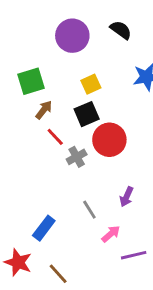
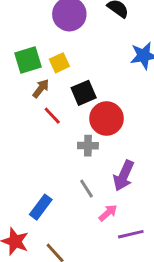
yellow square: (91, 84) -> (59, 63), moved
gray cross: (77, 157) -> (88, 146), moved, turned 30
purple arrow: (127, 197) -> (124, 176), size x1.5

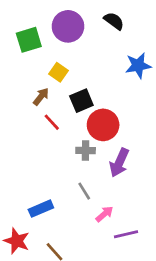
green square: (28, 60) -> (29, 40), moved
yellow square: (59, 63) -> (59, 72), turned -30
purple arrow: (124, 176) -> (119, 163), moved
blue rectangle: (41, 207) -> (41, 209), turned 30

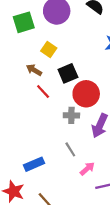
brown arrow: (41, 97) -> (34, 70), turned -98

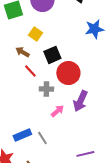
gray cross: (71, 115) -> (46, 89), moved
gray line: (70, 149) -> (42, 138), moved
pink arrow: (87, 169) -> (57, 111), moved

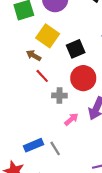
yellow square: (35, 34) -> (48, 36), size x1.5
black square: (52, 55) -> (76, 49), moved

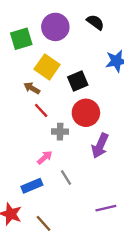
pink arrow: (71, 119) -> (45, 157), moved
gray line: (55, 148) -> (66, 177), moved

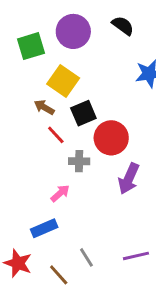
black square: (78, 81) -> (83, 113), moved
gray line: (66, 177) -> (86, 257), moved

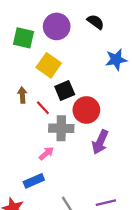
green square: (31, 46) -> (23, 38), turned 30
brown arrow: (44, 107) -> (22, 95), moved, turned 56
gray cross: (79, 161) -> (61, 128), size x1.5

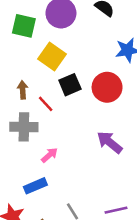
red circle: (86, 110) -> (107, 87), moved
gray cross: (61, 128) -> (24, 127), moved
purple arrow: (100, 142) -> (110, 142), turned 105

